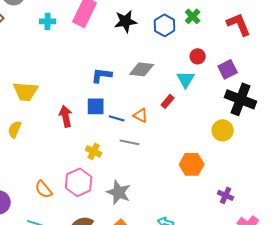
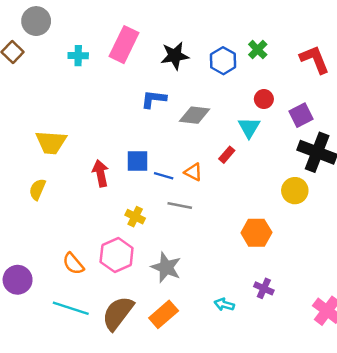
blue L-shape: (102, 75) -> (154, 99), moved
purple cross: (226, 195) -> (264, 288), moved

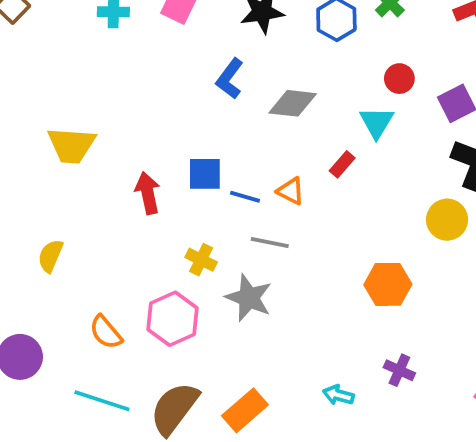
blue L-shape: (154, 99) -> (230, 79), turned -60
yellow semicircle: (37, 189) -> (50, 256), moved
gray star: (166, 267) -> (249, 298), moved

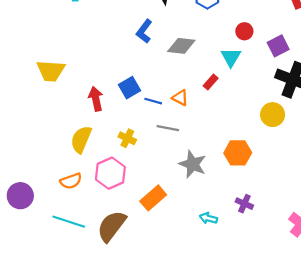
blue square: (205, 174) -> (130, 88), turned -30
yellow semicircle: (50, 256) -> (81, 139), moved, size x1.4
gray star: (249, 298) -> (193, 164), moved
orange semicircle: (106, 332) -> (71, 181), turned -70
orange rectangle: (245, 410) -> (153, 198), moved

